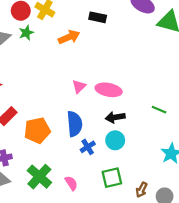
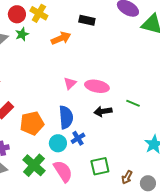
green line: (159, 110) -> (133, 103), moved
cyan circle: (115, 140) -> (58, 143), moved
pink semicircle: (71, 183) -> (63, 171), size x1.6

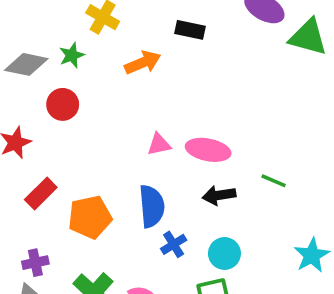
red circle: (17, 14) -> (63, 104), moved
pink triangle: (70, 83) -> (159, 144), turned 32
cyan circle: (58, 143) -> (224, 253), moved

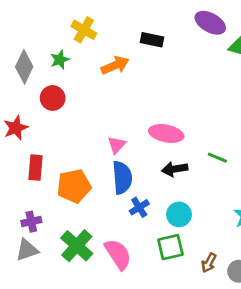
gray diamond: (26, 64) -> (24, 67), turned -76
pink triangle: (159, 144) -> (117, 145), moved, turned -36
red rectangle: (41, 193) -> (36, 168), turned -40

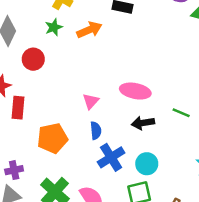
green star: (60, 60) -> (54, 27), moved
red rectangle: (36, 168) -> (18, 108), moved
blue semicircle: (122, 178) -> (96, 131), size x0.6
blue cross: (139, 207) -> (111, 157), size x1.5

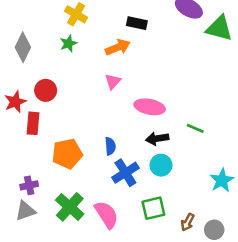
orange arrow: (89, 30) -> (118, 47), moved
red circle: (33, 59) -> (46, 90), moved
pink triangle: (91, 101) -> (113, 81), moved
cyan circle: (147, 164) -> (161, 165), moved

